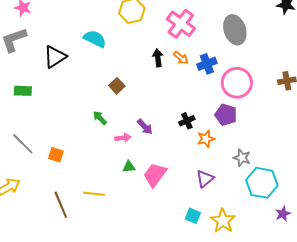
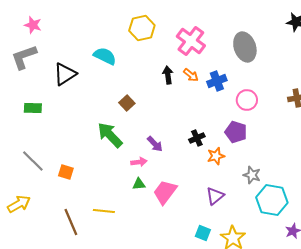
pink circle: (237, 83) -> (247, 100), size x0.7
green arrow: (100, 118) -> (110, 135), size x1.8
pink arrow: (123, 138) -> (139, 162), moved

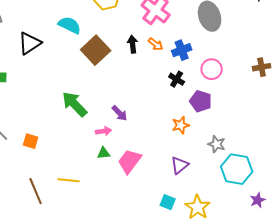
brown square: (127, 103) -> (96, 50), moved, size x1.8
black cross: (197, 138) -> (177, 79), moved, turned -35

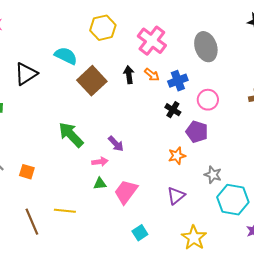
cyan square: (168, 202) -> (140, 233), moved, turned 35

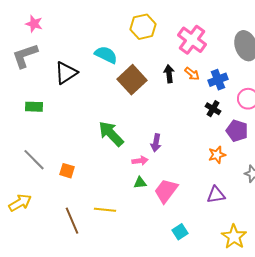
purple arrow: (116, 144) -> (156, 143), turned 54
purple triangle: (176, 196) -> (216, 195), turned 30

